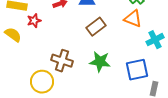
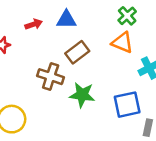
brown cross: (62, 61) -> (51, 77), moved

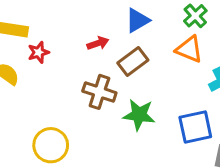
blue triangle: (66, 19) -> (137, 20), moved, turned -30
red arrow: (34, 24) -> (98, 43), moved

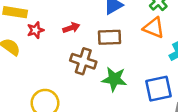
red arrow: (98, 43) -> (71, 28), moved
brown rectangle: (133, 62) -> (109, 37), turned 35

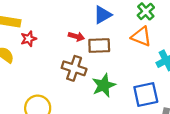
red arrow: (71, 28) -> (76, 36), moved, turned 35
green star: (114, 79) -> (104, 85), turned -30

